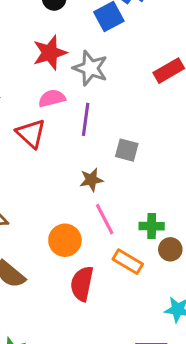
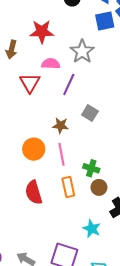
red star: (50, 53) -> (42, 32), moved
orange circle: (65, 240) -> (34, 149), moved
orange rectangle: (128, 262) -> (68, 187), turned 30
red semicircle: (82, 284) -> (34, 192), turned -45

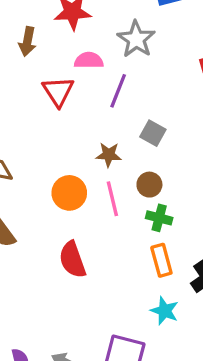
orange rectangle: (68, 187) -> (161, 260), moved
brown circle: (99, 187) -> (149, 185), moved

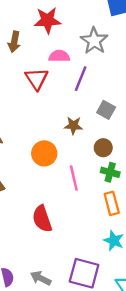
pink line: (112, 199) -> (74, 178), moved
red semicircle: (72, 260) -> (42, 219), moved

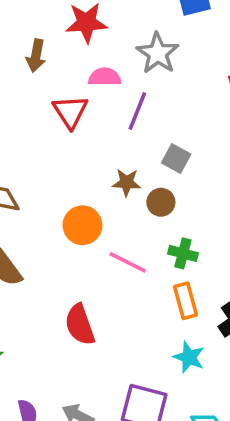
brown circle: (103, 148) -> (161, 202), moved
pink line: (74, 178) -> (128, 262), turned -50

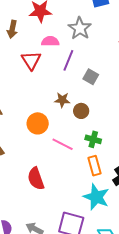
gray square: (176, 158) -> (91, 77), moved
cyan star: (189, 357) -> (96, 197), size x1.5

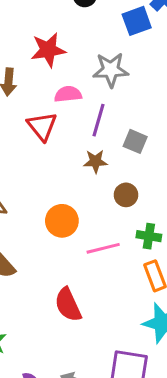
gray star: (80, 28) -> (111, 70), turned -30
brown star: (62, 100) -> (95, 161), moved
pink line: (63, 144) -> (103, 248), turned -35

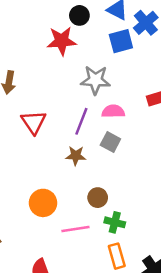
red star: (48, 50) -> (62, 41), moved
pink semicircle: (68, 94) -> (113, 111), moved
brown circle: (126, 195) -> (98, 198), moved

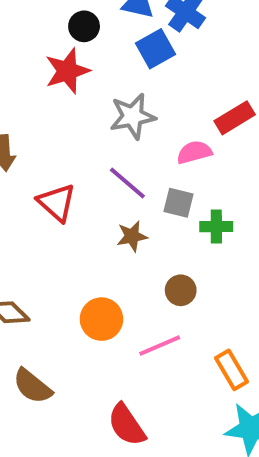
pink semicircle: (113, 111) -> (194, 152), moved
purple line: (81, 121) -> (127, 183), turned -56
green cross: (115, 222) -> (216, 227), moved

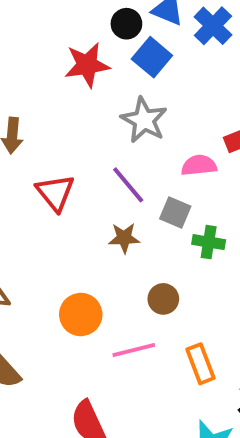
black circle: (84, 26) -> (126, 24), moved
blue square: (156, 49) -> (152, 57), moved, turned -30
gray star: (133, 116) -> (144, 120), turned 30
orange rectangle: (232, 370) -> (201, 364), moved

